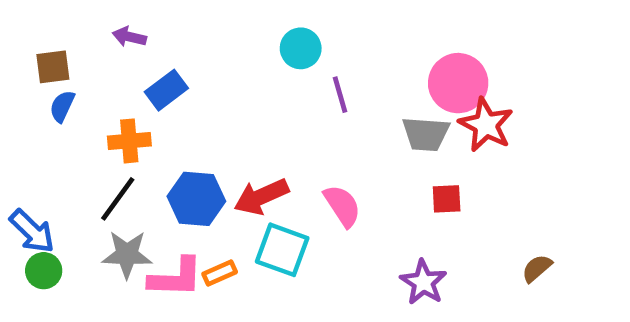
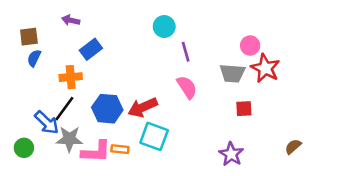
pink circle: (458, 83) -> (250, 45), size x0.6
pink semicircle: (342, 206) -> (187, 87), moved
blue arrow: (32, 231) -> (47, 123), moved
orange rectangle: (220, 273) -> (120, 149), turned 30

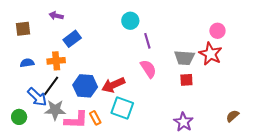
pink circle: (250, 45) -> (217, 31), moved
blue semicircle: (34, 58) -> (27, 63), moved, turned 56
red square: (244, 109) -> (186, 80), moved
orange rectangle: (120, 149) -> (95, 118), turned 56

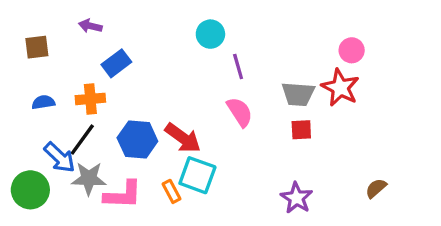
red arrow: (113, 85) -> (183, 138), turned -120
green circle: (19, 117) -> (30, 190), size x1.5
orange rectangle: (95, 118) -> (172, 191), moved

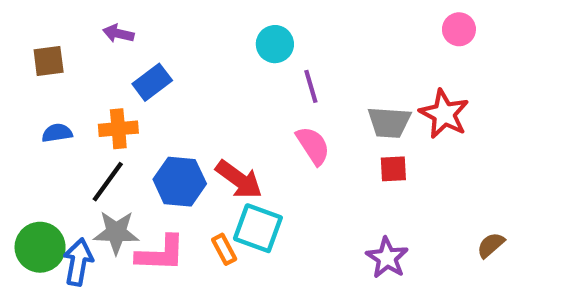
pink circle: (352, 50) -> (459, 29), moved
blue arrow: (60, 157) -> (78, 262), moved, turned -124

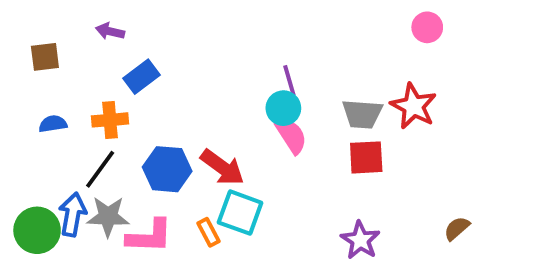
cyan circle: (275, 44) -> (283, 108), moved
red square: (393, 169) -> (366, 157), size x1.4
blue arrow: (78, 262) -> (73, 215), moved

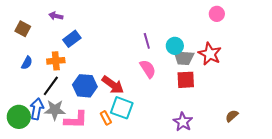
brown square: (45, 57) -> (23, 29), turned 35
cyan circle: (283, 108) -> (175, 46), moved
blue semicircle: (53, 124) -> (27, 63), turned 128

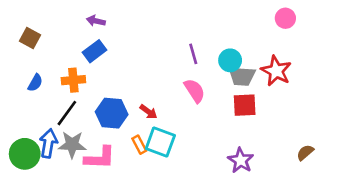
purple arrow: (56, 16) -> (96, 21), moved
red arrow: (113, 85) -> (148, 112), size x0.6
orange rectangle: (106, 118) -> (139, 145), moved

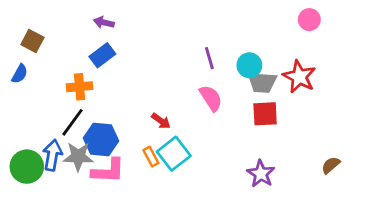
blue semicircle: (35, 83) -> (20, 74), moved
blue hexagon: (112, 113) -> (101, 139), moved
cyan square: (160, 142) -> (174, 154), turned 32

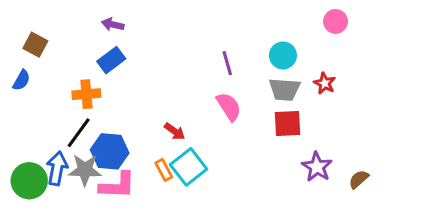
cyan circle: (249, 65) -> (283, 55), moved
red star: (299, 77) -> (325, 83), size x0.6
purple star: (261, 174) -> (317, 167), moved

